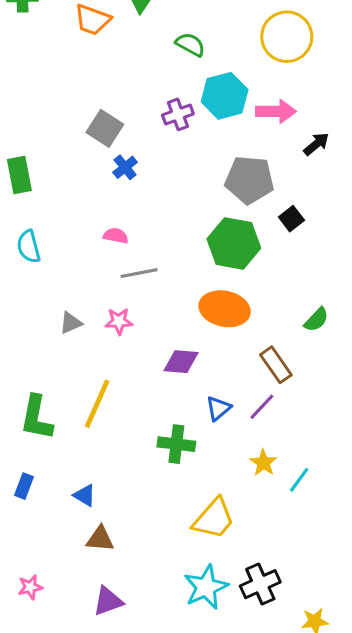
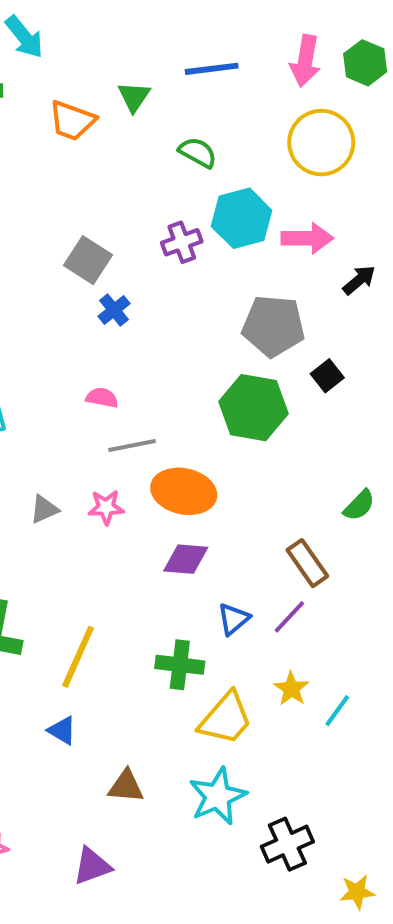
orange ellipse: (225, 309) -> (184, 491), moved
yellow line: (97, 404) -> (78, 657), moved
yellow trapezoid: (214, 519) -> (226, 719), moved
brown triangle: (100, 539) -> (126, 786), moved
cyan star: (206, 587) -> (218, 796), moved

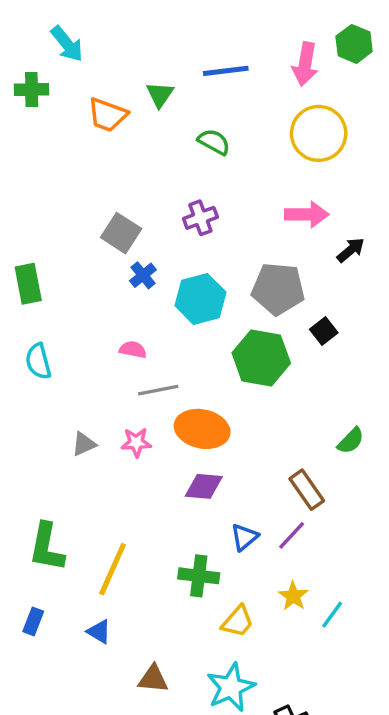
green hexagon: (365, 63) -> (354, 44), moved
cyan hexagon: (242, 218) -> (200, 299), moved
yellow trapezoid: (226, 719) -> (238, 621), size x0.7

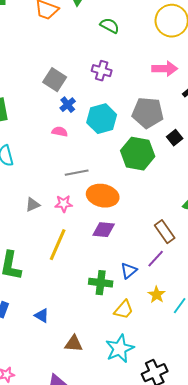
purple cross: (200, 218) -> (102, 71), turned 36
pink semicircle: (133, 350) -> (60, 132), moved
blue triangle: (244, 537) -> (129, 271), moved
yellow line: (113, 569) -> (58, 245), moved

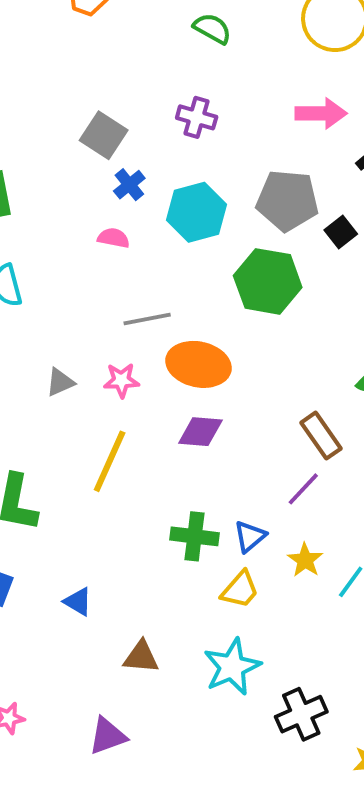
black square: (175, 138) -> (341, 232), moved
blue triangle: (129, 271) -> (250, 536), moved

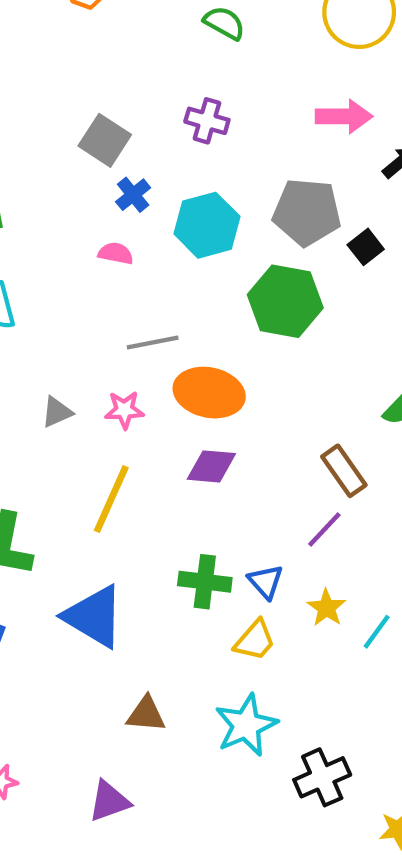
blue triangle: (250, 536) -> (266, 582), turned -32
blue triangle: (78, 602) -> (94, 616), moved, size x2.0

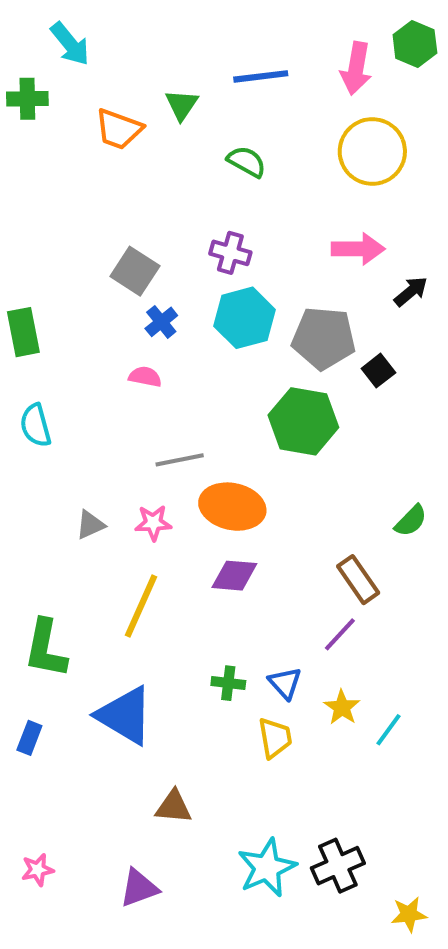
cyan hexagon: (207, 225) -> (245, 318), moved
green cross: (205, 582) -> (228, 683), size x0.7
yellow trapezoid: (255, 640) -> (275, 738), turned -51
cyan star: (246, 725) -> (267, 868), moved

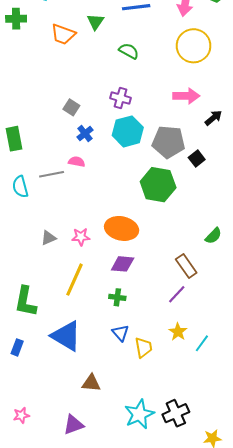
gray square: (135, 271) -> (71, 107), size x0.7
gray line: (180, 460) -> (52, 174), moved
green cross: (228, 683) -> (117, 297), moved
blue triangle: (285, 683) -> (120, 333), moved

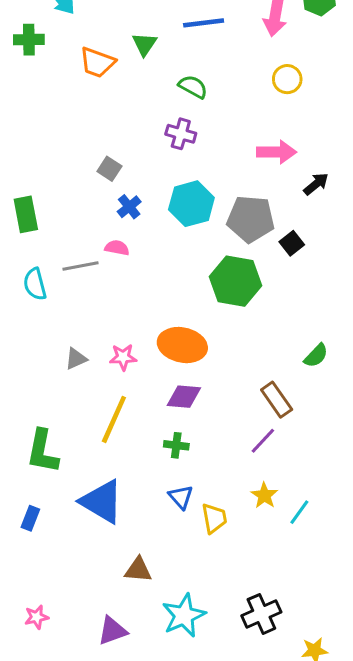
yellow circle: (194, 46) -> (287, 79), size x0.6
purple cross: (120, 98) -> (181, 134), moved
cyan star: (139, 414) -> (184, 615), moved

